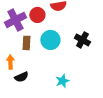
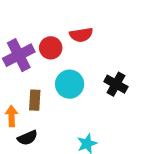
brown rectangle: (26, 43) -> (35, 100), moved

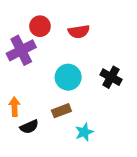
red circle: (51, 48) -> (40, 26), moved
brown rectangle: (35, 100) -> (61, 111), moved, turned 66

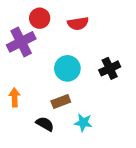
black cross: (111, 77) -> (110, 68), turned 36
black semicircle: (29, 127) -> (45, 124), moved, turned -126
cyan star: (84, 132) -> (83, 123), turned 30

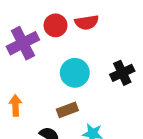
red circle: (40, 18) -> (56, 25), moved

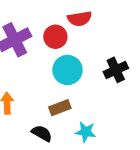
red circle: (56, 25) -> (55, 37), moved

